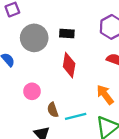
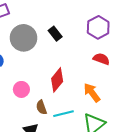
black rectangle: (67, 34) -> (55, 34), turned 48
red diamond: (69, 65) -> (57, 80), moved, turned 30

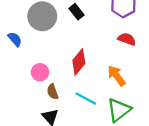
brown semicircle: (41, 107) -> (53, 92), moved
cyan line: (63, 114) -> (86, 99), turned 42

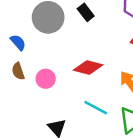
red diamond: (79, 62) -> (88, 67), turned 65
brown semicircle: (53, 92) -> (18, 71), moved

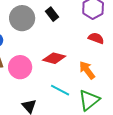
pink circle: (46, 79) -> (20, 67), size x1.5

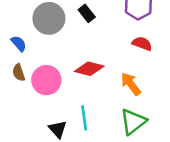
cyan line: (60, 90) -> (84, 118), moved, turned 54

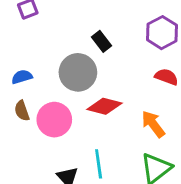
gray circle: (49, 18) -> (78, 72), moved
blue semicircle: (19, 44) -> (22, 77), turned -66

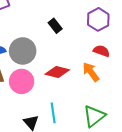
gray circle: (78, 72) -> (23, 51), moved
orange arrow: (153, 124) -> (91, 72), moved

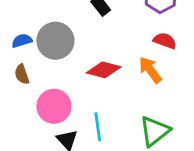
pink circle: (22, 81) -> (54, 106), moved

